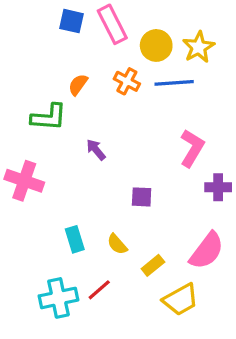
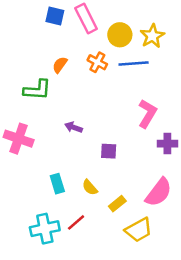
purple arrow: (96, 150) -> (74, 127), moved, turned -30

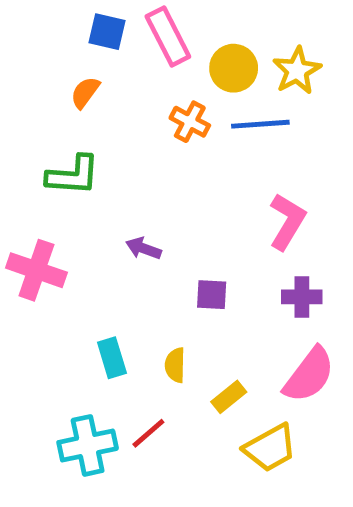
orange semicircle: (60, 65) -> (85, 92), moved
purple cross: (167, 144) -> (302, 297), moved
yellow semicircle: (90, 187) -> (175, 365), turned 42

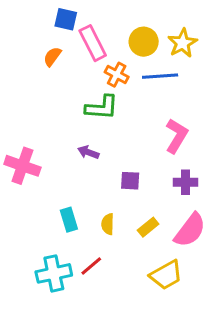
pink rectangle: (168, 37) -> (93, 43), moved
green L-shape: (73, 175) -> (102, 107), moved
yellow rectangle: (229, 397) -> (148, 227), moved

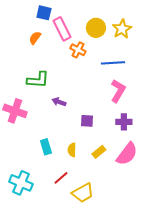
blue line: (160, 76) -> (113, 63), moved
green L-shape: (102, 107) -> (38, 80), moved
cyan cross: (54, 273) -> (21, 183), moved, turned 35
yellow trapezoid: (166, 275) -> (83, 193), moved

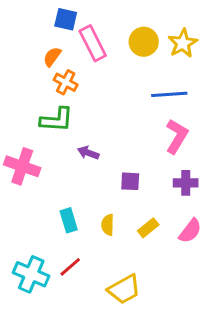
orange cross: (78, 50) -> (66, 82), moved
pink semicircle: (127, 154) -> (190, 231), size x0.7
red line: (61, 178) -> (70, 267), moved

